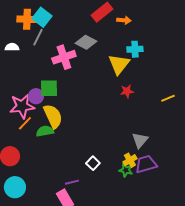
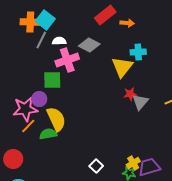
white semicircle: (12, 47) -> (59, 41), moved
green square: (49, 88) -> (52, 80), moved
gray triangle: (140, 140) -> (140, 102), moved

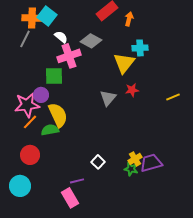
orange arrow: (127, 23) -> (129, 19), turned -80
gray line: (41, 40) -> (25, 39), moved
white semicircle: (59, 41) -> (61, 37), turned 40
gray triangle: (140, 102) -> (108, 98), moved
red circle: (13, 159) -> (30, 155), moved

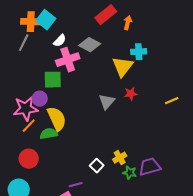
white semicircle: (61, 37) -> (60, 41), turned 96
yellow cross: (135, 159) -> (120, 158), moved

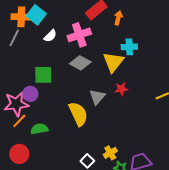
gray diamond: (90, 45) -> (80, 63), moved
pink cross: (68, 60) -> (79, 35), moved
yellow semicircle: (57, 119) -> (78, 114), moved

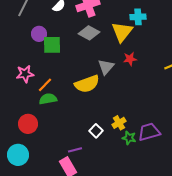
purple circle: (30, 94) -> (39, 34), moved
pink star: (16, 104) -> (25, 74), size x0.7
yellow semicircle: (78, 114) -> (87, 84), turned 95
orange line: (19, 121) -> (45, 85), moved

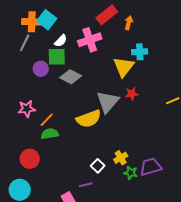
gray diamond: (89, 33) -> (71, 77), moved
green square: (52, 45) -> (57, 57), moved
gray triangle: (106, 67) -> (108, 102), size x1.4
purple line: (75, 150) -> (86, 185), moved

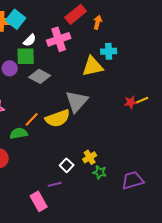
yellow triangle: (124, 67) -> (93, 66), turned 40
red star: (132, 94) -> (131, 102), moved
orange line: (47, 120) -> (32, 119), moved
purple trapezoid: (151, 167) -> (133, 180), moved

